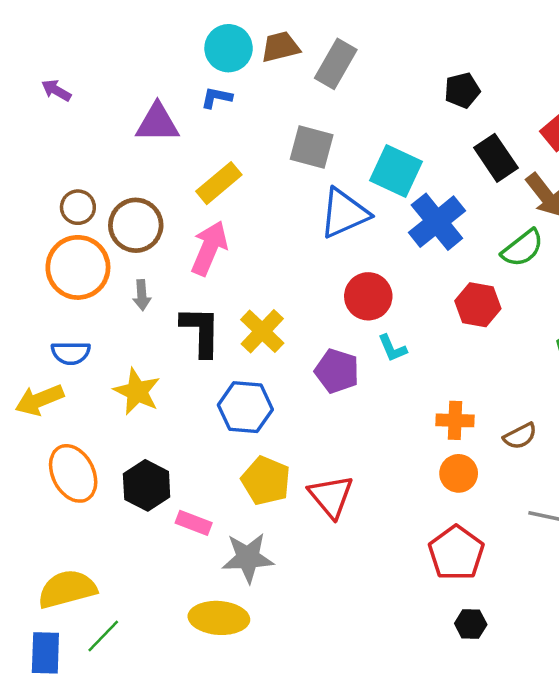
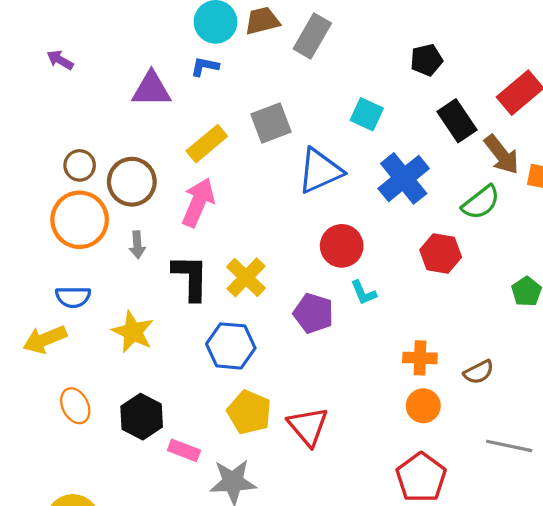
gray square: (312, 147) -> (271, 123), moved, turned -36
cyan square: (396, 171) -> (367, 114), moved, size x0.7
orange ellipse: (73, 473) -> (75, 406), size x0.7

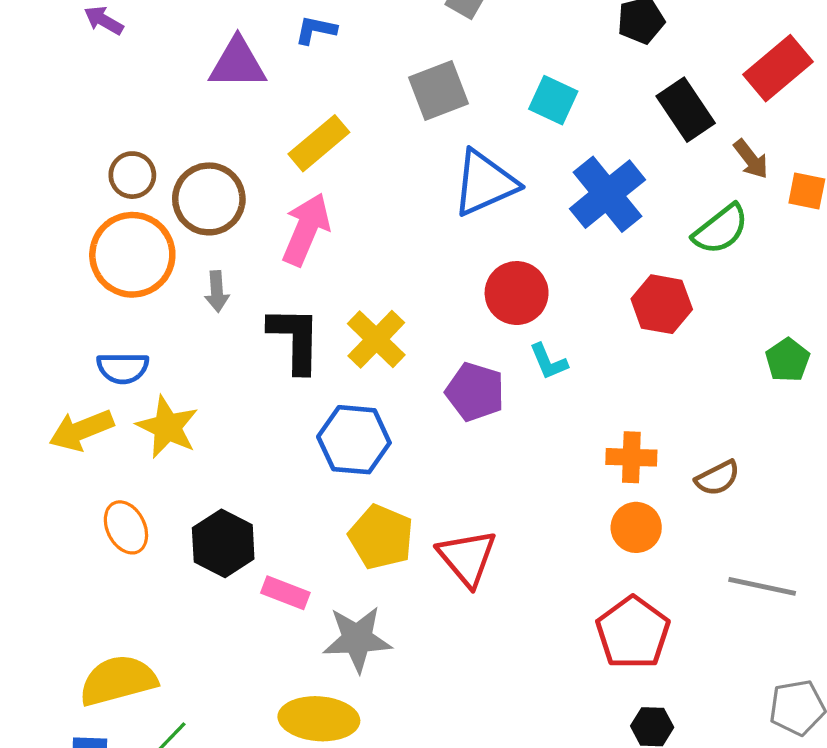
gray square: (271, 123) -> (438, 91), moved
brown arrow: (502, 155) -> (751, 159), size x0.7
yellow star: (133, 332) -> (167, 427), moved

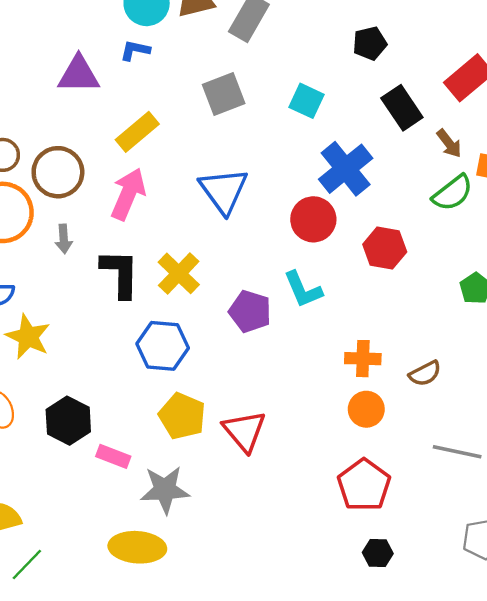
blue triangle: (485, 183) -> (224, 191), moved, turned -42
green semicircle: (721, 229) -> (453, 193), moved
red circle: (517, 293) -> (313, 219), moved
cyan L-shape: (548, 362) -> (303, 290), size x1.4

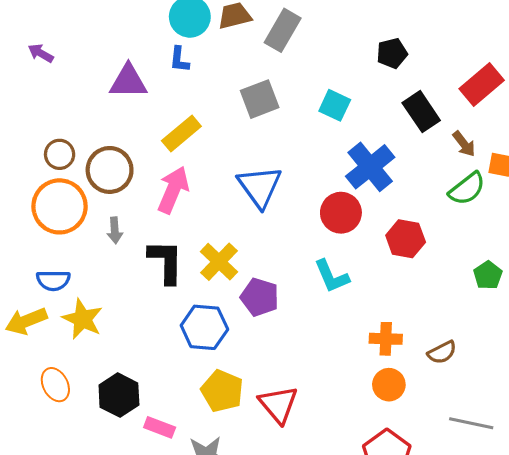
blue L-shape: (135, 50) -> (179, 59), turned -96
purple pentagon: (250, 311) -> (260, 297), moved

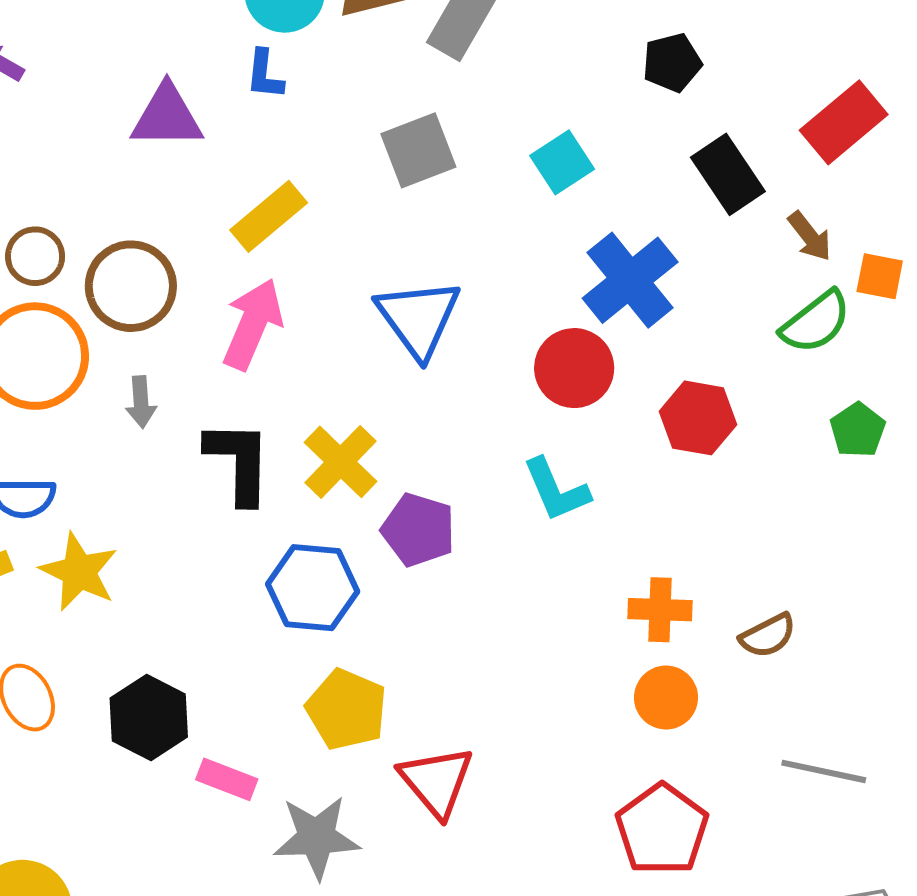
cyan square: (335, 105) -> (562, 162), turned 32
green pentagon: (488, 275) -> (858, 430), moved
red triangle: (278, 404) -> (436, 781), moved

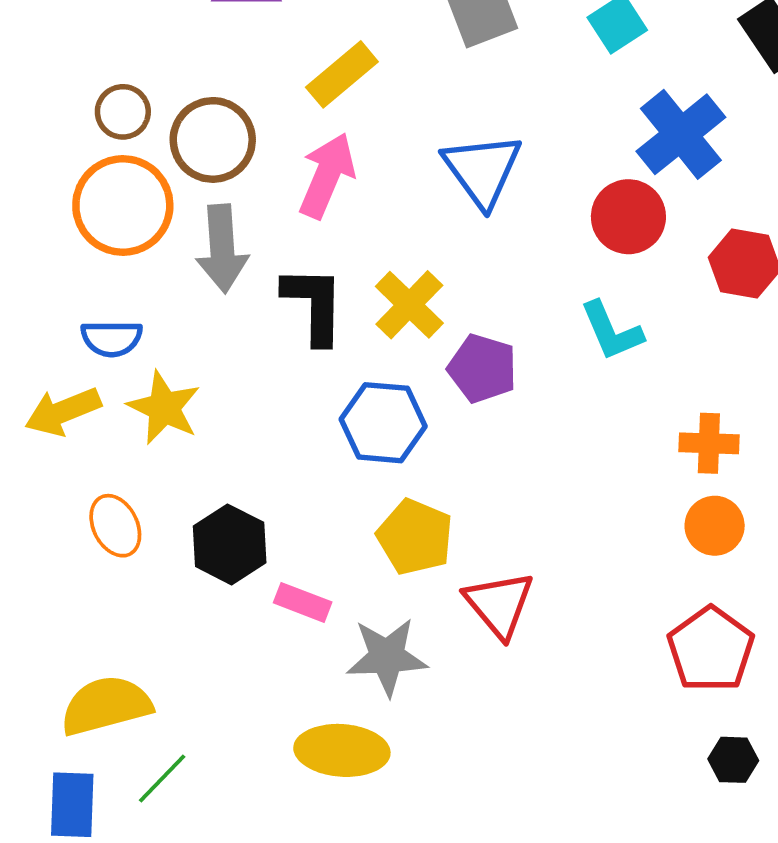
gray arrow: (141, 402) -> (222, 249), size x1.8

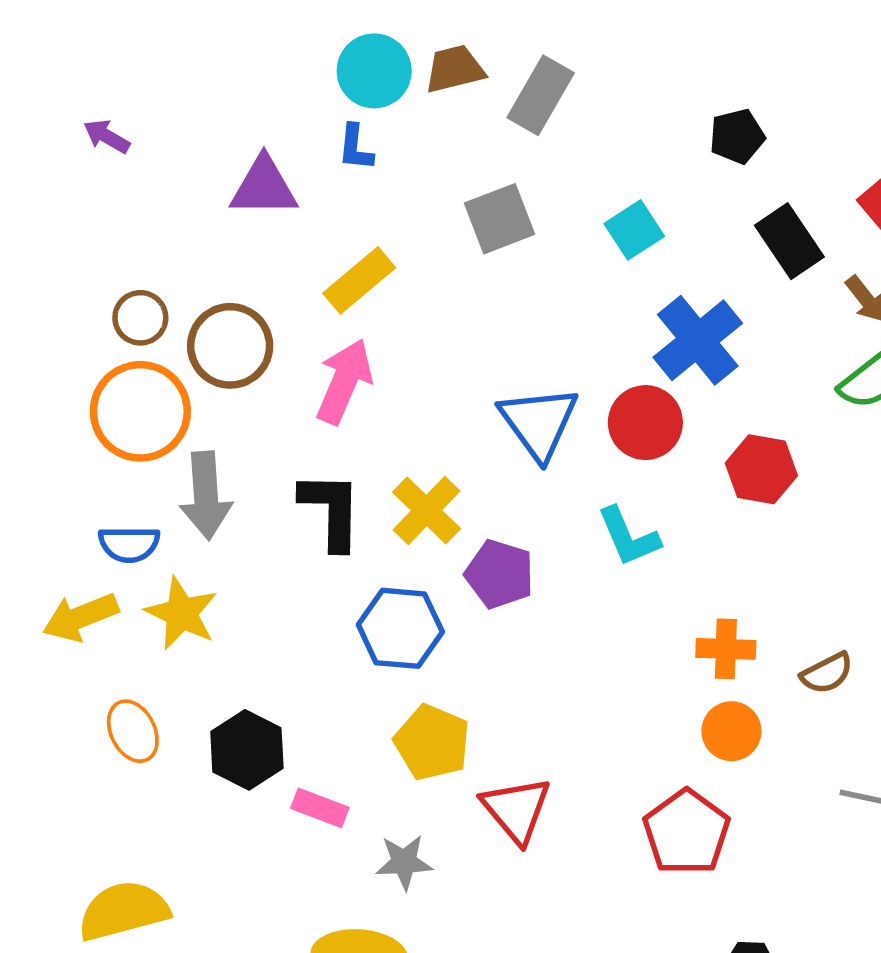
blue triangle: (482, 170) -> (539, 423), moved
gray arrow: (222, 249) -> (206, 496), moved
red pentagon: (711, 649) -> (687, 832), moved
gray star: (387, 657) -> (404, 862), size x0.7

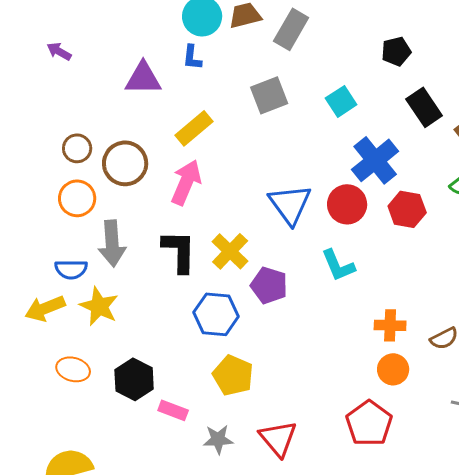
orange circle: (140, 411) -> (77, 198), size x0.7
red hexagon: (761, 469) -> (407, 209), moved
orange ellipse: (133, 731) -> (73, 369), turned -48
red triangle: (516, 810) -> (278, 438), moved

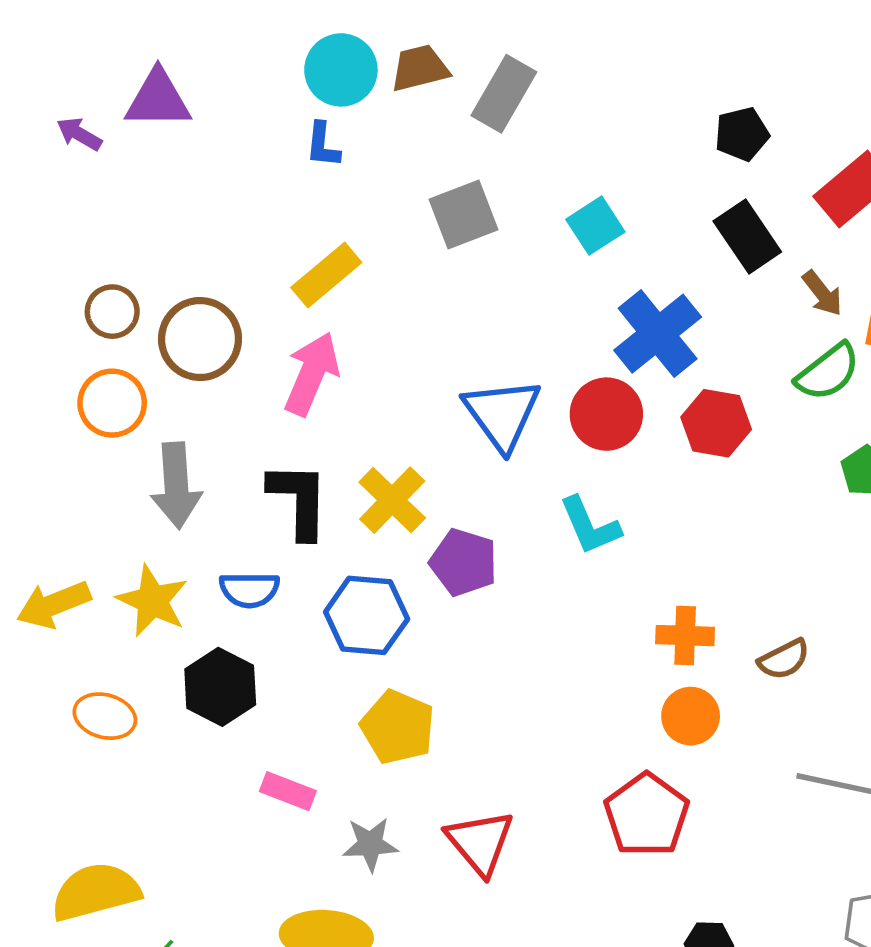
black pentagon: (396, 51) -> (742, 134), moved
purple triangle: (143, 78) -> (158, 99), moved
blue semicircle: (71, 269) -> (249, 590), moved
black hexagon: (134, 379) -> (220, 687), moved

